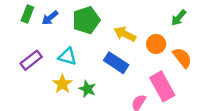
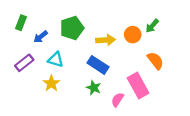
blue arrow: (50, 18) -> (41, 37), moved
yellow arrow: (125, 34) -> (106, 40), turned 150
orange circle: (156, 44) -> (133, 35), moved
green star: (87, 89) -> (94, 88), moved

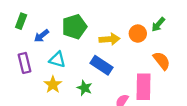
purple rectangle: (24, 63) -> (24, 63), turned -66
pink rectangle: (138, 86) -> (143, 87), turned 30
green star: (94, 88) -> (85, 88), moved

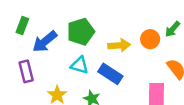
blue arrow: (41, 36) -> (45, 42), size x1.5
cyan triangle: (57, 60) -> (79, 65), moved

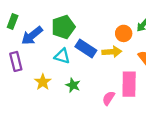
yellow arrow: (119, 45) -> (112, 52), moved
blue rectangle: (110, 74) -> (86, 49), moved

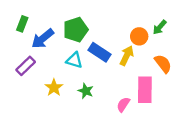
yellow arrow: (112, 52) -> (127, 56), turned -60
purple rectangle: (16, 61) -> (26, 66), turned 60

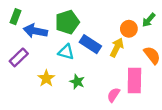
blue arrow: (43, 39) -> (35, 31), turned 50

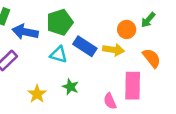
yellow arrow: (117, 47) -> (113, 50), turned 72
yellow star: (46, 78) -> (37, 94), moved
pink semicircle: (113, 95) -> (110, 101), turned -56

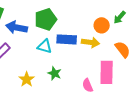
blue rectangle: (85, 46) -> (67, 39), turned -30

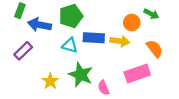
green arrow: (120, 17) -> (151, 14), turned -104
pink rectangle: (107, 72) -> (137, 74), turned 70
green star: (55, 73) -> (81, 75), size x1.6
pink semicircle: (88, 85) -> (104, 88), moved

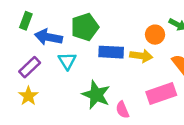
cyan triangle: (70, 45) -> (67, 61), moved, turned 42
yellow star: (50, 81) -> (28, 96), moved

